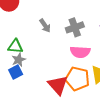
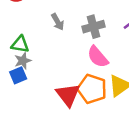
pink semicircle: (80, 52) -> (98, 57), turned 42

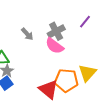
pink semicircle: (98, 57) -> (55, 46), moved

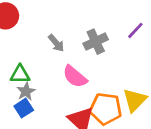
pink semicircle: (55, 46) -> (75, 77), moved

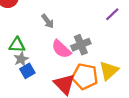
gray cross: (96, 42) -> (81, 45), moved
blue square: (24, 108) -> (27, 71), moved

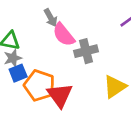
pink semicircle: (61, 49) -> (64, 35), moved
orange pentagon: (85, 76) -> (39, 85), moved

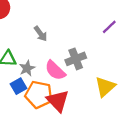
pink semicircle: (64, 35) -> (55, 70), moved
gray star: (13, 58) -> (27, 68), moved

